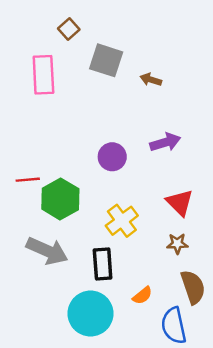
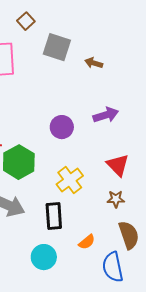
cyan circle: (91, 314) -> (44, 257), size x0.7

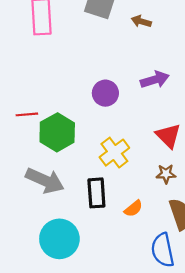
orange semicircle: (87, 242) -> (133, 209), moved
cyan circle: (44, 257) -> (59, 239), moved, size x1.4

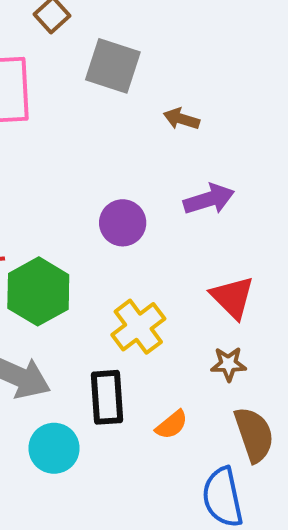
brown arrow: (141, 21) -> (181, 119), moved
cyan circle: (59, 239) -> (54, 448), moved, size x0.7

